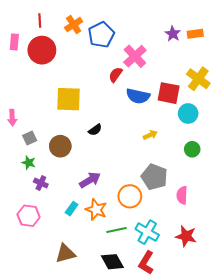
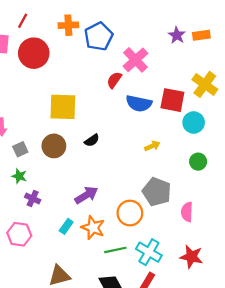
red line: (40, 20) -> (23, 21), moved, turned 32
orange cross: (74, 25) -> (68, 25), turned 30
brown circle: (60, 146) -> (54, 146), moved

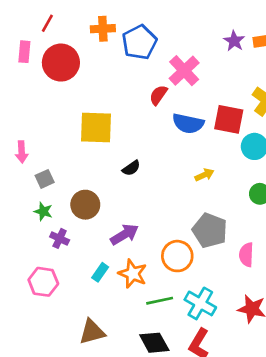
brown circle: (54, 146) -> (85, 205), moved

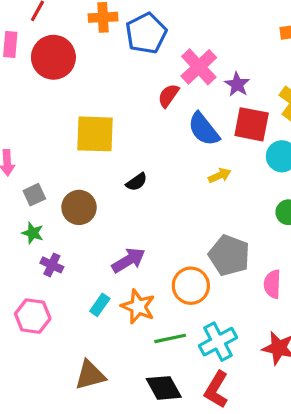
purple star: (234, 41) -> (237, 84), moved
blue semicircle: (188, 123) -> (204, 129), turned 40
yellow arrow: (204, 175) -> (220, 175), moved
brown circle: (85, 205) -> (79, 207), moved
cyan cross: (200, 303) -> (218, 342), turned 32

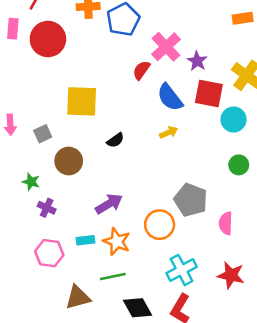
yellow arrow: (220, 175) -> (169, 132), moved
gray square: (34, 195) -> (43, 134), moved
cyan rectangle: (100, 305) -> (86, 240), turned 48
pink hexagon: (33, 316) -> (49, 253), moved
green line: (170, 338) -> (113, 277), moved

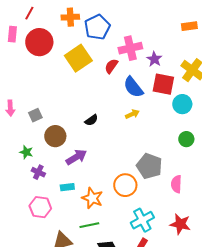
pink cross: (166, 47) -> (130, 48), turned 30
yellow square: (82, 101) -> (78, 58), moved, turned -36
purple arrow: (109, 204) -> (76, 157), moved
cyan rectangle: (86, 240) -> (67, 187), moved

